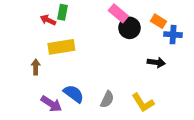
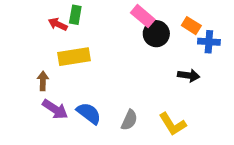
purple arrow: (51, 104) -> (55, 109), moved

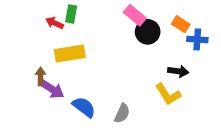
purple arrow: (55, 109) -> (52, 89), moved
yellow L-shape: (172, 124) -> (168, 94), moved

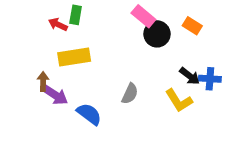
blue cross: (197, 39) -> (210, 79), moved
black arrow: (178, 71) -> (190, 76), turned 30
gray semicircle: (122, 113) -> (130, 94), moved

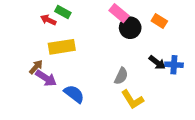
green rectangle: (76, 15) -> (63, 12), turned -72
brown arrow: (43, 81) -> (36, 67), turned 40
gray semicircle: (130, 94) -> (121, 76), moved
yellow L-shape: (179, 100) -> (132, 100), moved

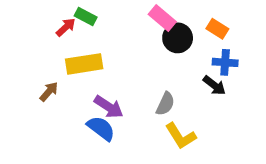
red arrow: (48, 20) -> (66, 27), turned 112
blue cross: (174, 65) -> (225, 62), moved
purple arrow: (46, 78) -> (109, 107), moved

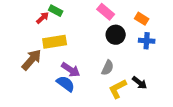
black circle: (178, 38) -> (116, 35), moved
black arrow: (214, 85) -> (140, 83), moved
brown arrow: (49, 92) -> (32, 60), size x1.6
yellow L-shape: (181, 136) -> (118, 89), turned 95

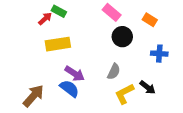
blue cross: (147, 41) -> (159, 54), moved
brown arrow: (32, 60) -> (33, 96), moved

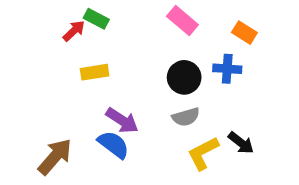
black circle: (122, 37) -> (184, 77), moved
yellow rectangle: (58, 44) -> (95, 72), size x0.7
blue cross: (159, 54) -> (227, 69), moved
gray semicircle: (114, 72) -> (186, 117), turned 49

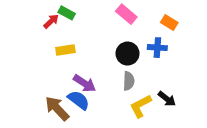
gray semicircle: (186, 117) -> (129, 81), turned -72
brown arrow: (55, 157) -> (57, 108), moved, turned -84

